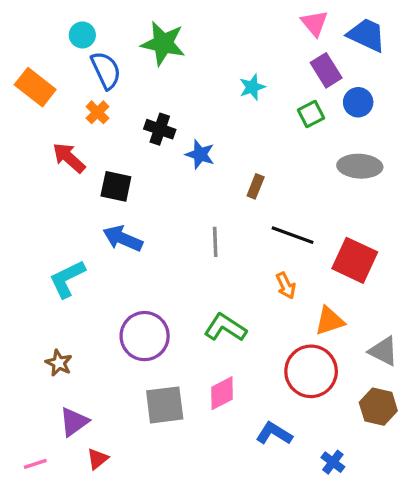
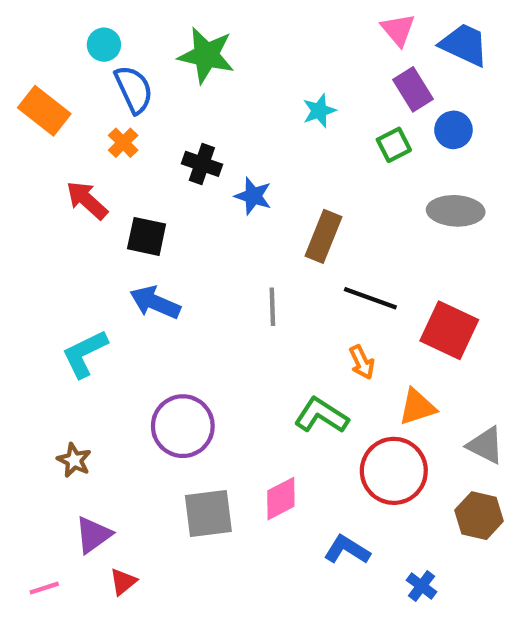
brown rectangle: (256, 186) -> (323, 236), size x1.6
green L-shape: (225, 328) -> (321, 415), moved

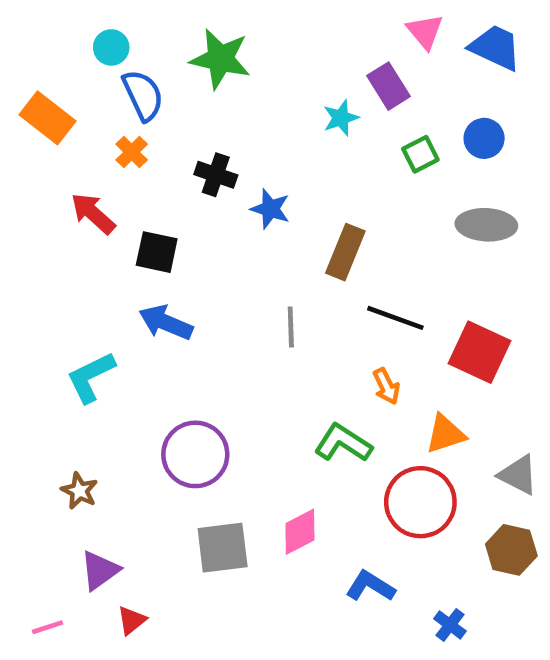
purple rectangle: (413, 89) -> (389, 86), moved

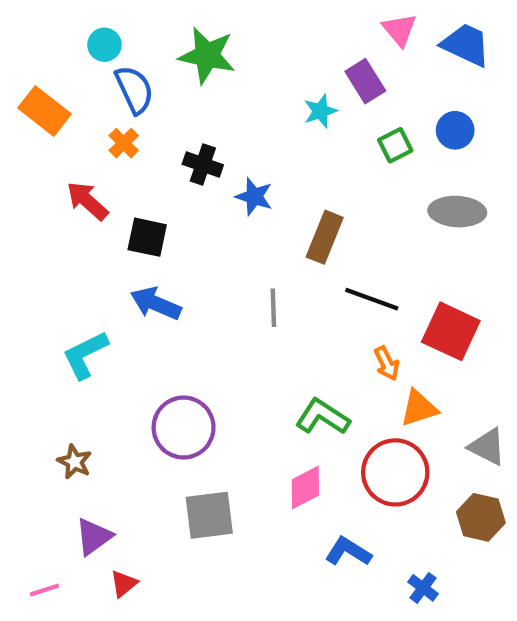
orange arrow: (386, 386) -> (387, 363), moved
pink diamond: (300, 532) -> (305, 487), moved

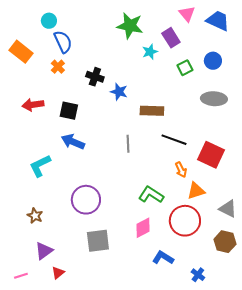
green star: (207, 55) -> (130, 26), moved
red arrow: (87, 201) -> (33, 105), moved, turned -50
brown rectangle: (325, 237) -> (152, 111), turned 70

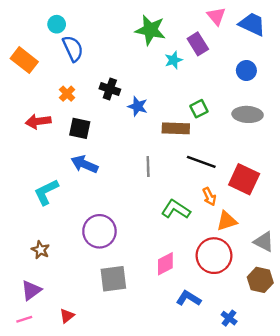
orange cross: (58, 67) -> (67, 94), moved
green square: (185, 68) -> (199, 109), moved
green L-shape: (151, 195) -> (176, 209), moved
purple triangle: (44, 251) -> (31, 290), moved

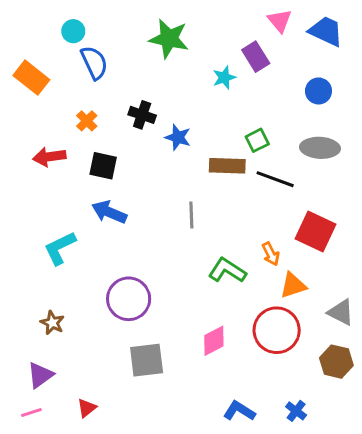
green star: (150, 30) -> (169, 39), moved
black line: (201, 162) -> (275, 179), moved
blue L-shape: (189, 298) -> (239, 411), moved

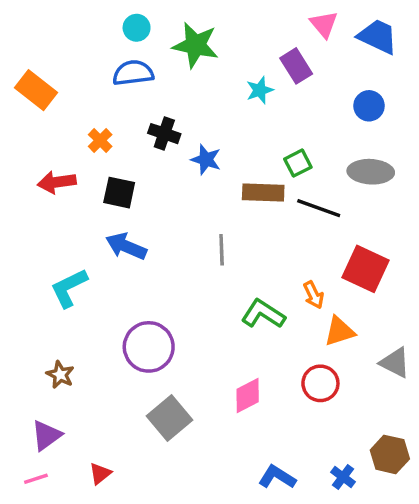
cyan circle: (73, 31) -> (137, 28), moved
blue semicircle: (94, 63) -> (133, 73), moved, turned -72
red circle: (277, 330) -> (320, 383), size x0.7
gray square: (147, 360) -> (170, 418), turned -33
brown hexagon: (336, 362) -> (390, 454), moved

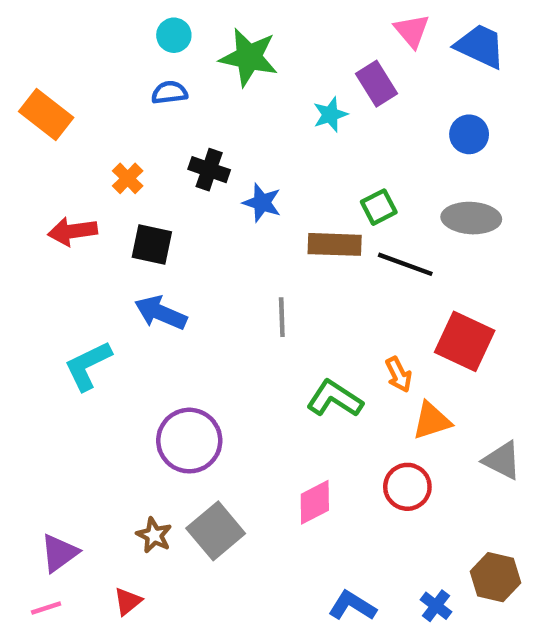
blue semicircle: (133, 73) -> (169, 92), size x0.7
brown star: (60, 375) -> (154, 535), moved

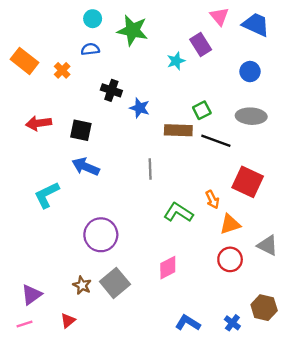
orange cross: (128, 178) -> (62, 70), moved
red circle: (407, 487) -> (230, 259), moved

